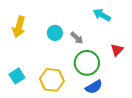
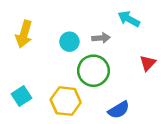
gray arrow: (77, 38) -> (101, 38), moved, turned -48
green circle: (87, 63) -> (93, 71), moved

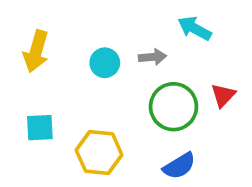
green circle: (93, 71) -> (174, 107), moved
cyan square: (21, 96) -> (40, 128), moved, turned 30

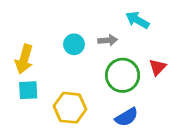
yellow arrow: (36, 51) -> (24, 59), moved

